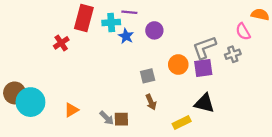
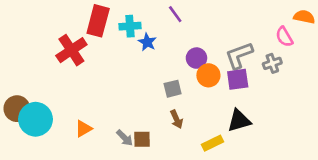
purple line: (129, 12) -> (175, 14), moved, turned 49
purple circle: (154, 30) -> (196, 58), moved
red cross: (61, 43) -> (71, 50), size x1.6
black triangle: (204, 103) -> (239, 121), turned -30

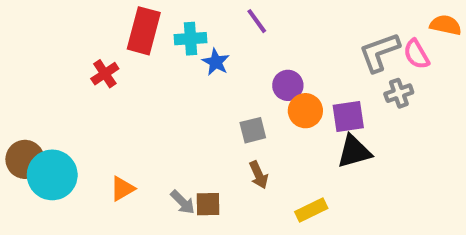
red cross: (71, 50) -> (105, 74), size x0.6
gray L-shape: (239, 55) -> (379, 52), moved
black triangle: (239, 121) -> (354, 152), moved

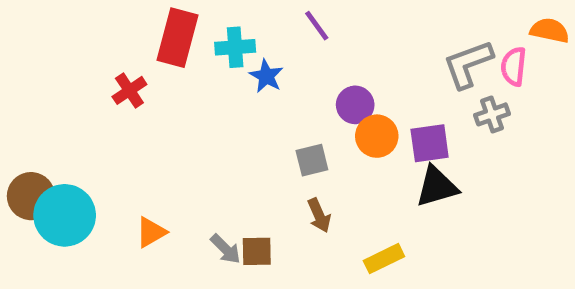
pink semicircle: (416, 54) -> (514, 66), turned 36

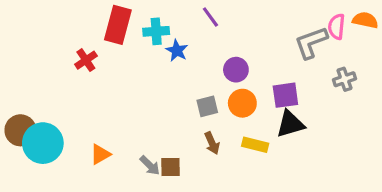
pink semicircle: (514, 66) -> (337, 27), moved
gray cross: (492, 114) -> (345, 79), moved
orange circle: (377, 136) -> (242, 103), moved
yellow rectangle: (384, 259) -> (255, 145), moved, turned 40

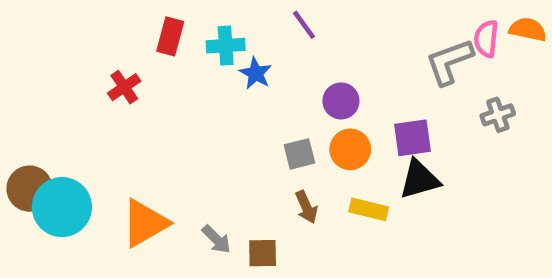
red rectangle: (118, 25) -> (170, 36), size x0.7
orange triangle: (100, 154) -> (145, 223), size x1.6
brown square: (171, 167) -> (263, 253), moved

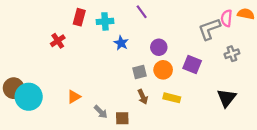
blue star: (256, 73) -> (121, 43), moved
purple square: (412, 138) -> (192, 64), turned 30
black triangle: (419, 179) -> (227, 98), moved, turned -36
orange triangle: (145, 223) -> (74, 97), moved, size x0.6

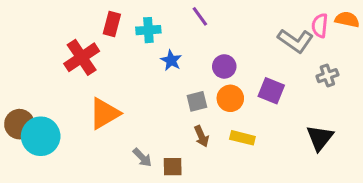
gray L-shape: (209, 29) -> (296, 41), turned -125
red cross: (58, 41) -> (82, 57), size x1.6
orange triangle: (74, 97) -> (104, 113), moved, size x1.6

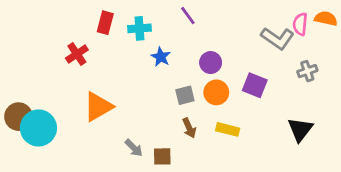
red cross: (82, 57) -> (77, 54), size x0.7

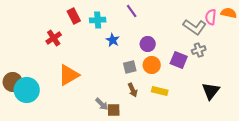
red rectangle: (105, 23) -> (74, 16), turned -42
gray cross: (307, 71) -> (199, 50), moved
gray arrow: (134, 148) -> (102, 104), moved

